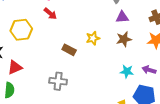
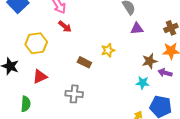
brown star: (124, 39) -> (150, 61), moved
red triangle: (15, 67) -> (40, 76), moved
purple arrow: (149, 70) -> (165, 73), moved

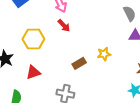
brown rectangle: (84, 62) -> (79, 63), turned -64

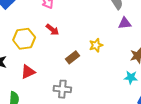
red arrow: (64, 26) -> (52, 30), moved

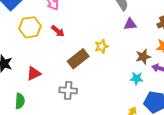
yellow hexagon: (24, 39) -> (30, 27), moved
brown rectangle: (72, 57) -> (78, 59), size x1.5

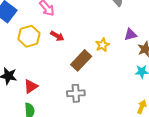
purple triangle: (130, 24) -> (130, 35), moved
red triangle: (34, 73) -> (31, 86), moved

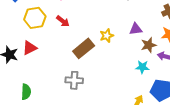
red triangle: (31, 86) -> (30, 48), moved

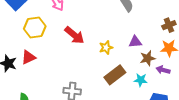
red arrow: (63, 21) -> (74, 35), moved, size x1.5
brown rectangle: (84, 48) -> (115, 75), moved

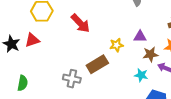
yellow star: (106, 47) -> (116, 45), moved
brown rectangle: (115, 75) -> (97, 64), moved

